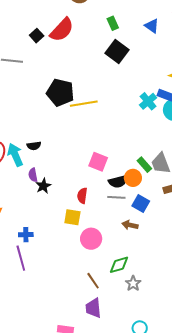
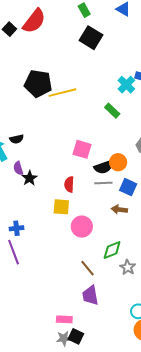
green rectangle: (144, 165) -> (112, 111), moved

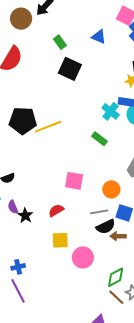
black semicircle: (104, 167) -> (106, 227), moved
red semicircle: (69, 184) -> (56, 210), moved, turned 63
brown line: (87, 268) -> (116, 297), moved

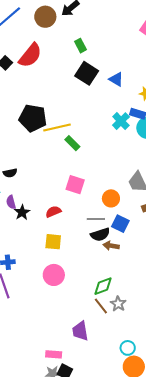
blue triangle: (99, 37) -> (116, 79), moved
green rectangle: (100, 139) -> (72, 143), moved
pink circle: (83, 257) -> (54, 275), moved

